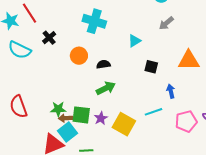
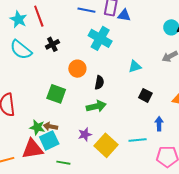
black semicircle: (103, 64) -> (99, 82), turned 96
green star: (58, 109) -> (37, 127), moved
green square: (81, 115) -> (56, 94), moved

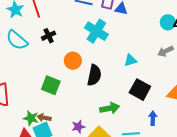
black semicircle: (99, 82) -> (94, 75), size x1.5
black square: (145, 95) -> (140, 90), size x1.5
green arrow: (96, 106) -> (110, 108), moved

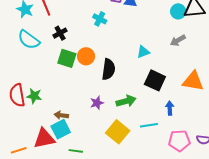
cyan cross: (96, 31) -> (100, 19), moved, size x0.6
green square: (51, 85) -> (67, 58), moved
green star: (31, 118) -> (34, 96), moved
purple star: (78, 127) -> (97, 103), moved

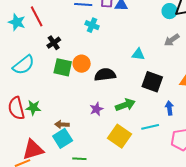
cyan semicircle: (29, 40) -> (24, 65), moved, turned -70
cyan triangle: (143, 52) -> (138, 54), turned 32
black semicircle: (108, 69) -> (105, 75), turned -100
red triangle: (44, 138) -> (33, 150), moved

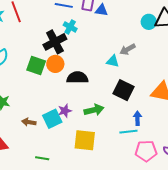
gray arrow: (172, 40) -> (128, 49), moved
black cross: (54, 43) -> (55, 42), moved, size x1.6
cyan line: (150, 127) -> (128, 132), moved
yellow square: (119, 136) -> (85, 140), turned -35
cyan square: (63, 138) -> (52, 119), moved

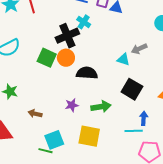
cyan square: (52, 119) -> (54, 140), moved

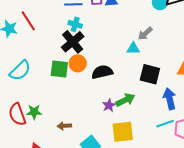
cyan cross: (84, 22) -> (75, 24), moved
purple star: (72, 105) -> (109, 105), moved
blue arrow: (144, 118) -> (170, 99), size x1.5
cyan line: (134, 131) -> (165, 124), moved

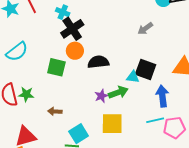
cyan cross: (75, 24) -> (63, 12), moved
cyan triangle: (133, 48) -> (133, 77), moved
green square: (59, 69) -> (56, 67), moved

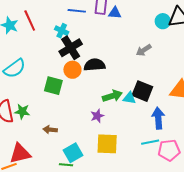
black semicircle: (98, 62) -> (95, 65), moved
green arrow: (118, 92) -> (112, 96), moved

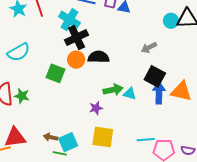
cyan cross: (62, 31) -> (69, 20), size x1.5
black square: (142, 91) -> (155, 76), moved
blue arrow: (158, 118) -> (159, 93), moved
brown arrow: (50, 130) -> (50, 137), moved

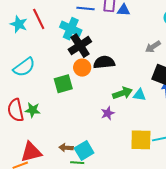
green square: (55, 73) -> (63, 84), turned -30
yellow square: (103, 137) -> (141, 140), moved

